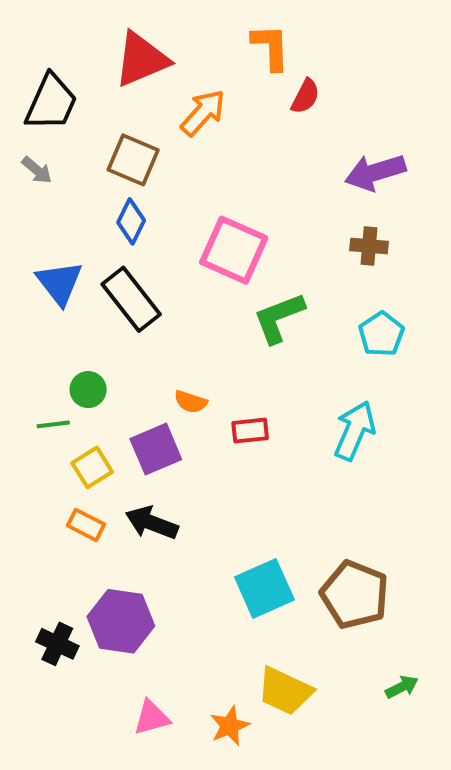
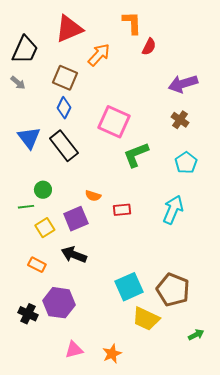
brown cross: (369, 246) -> (180, 120), turned 30
orange rectangle: (86, 525) -> (37, 265), moved
yellow trapezoid: (285, 691) -> (146, 319), moved

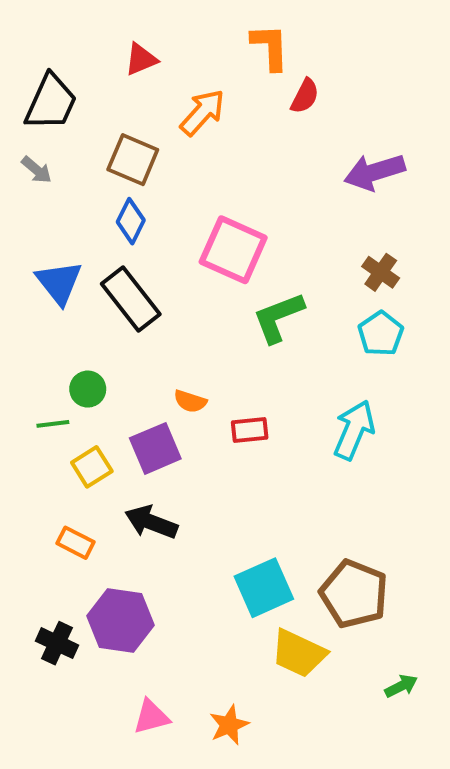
red triangle: (69, 29) -> (141, 59), size x0.6
brown cross: (180, 120) -> (381, 272), moved

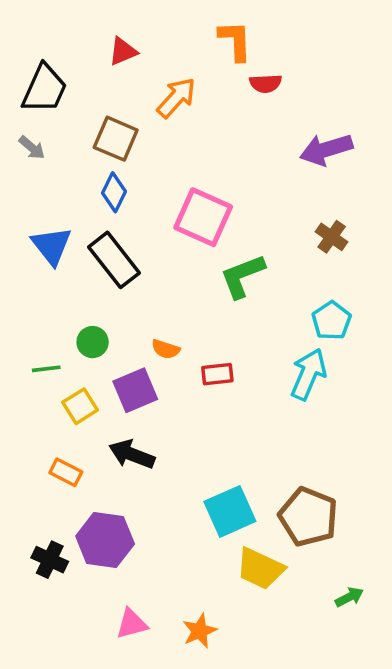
red semicircle: (305, 96) -> (266, 83), turned 60
cyan pentagon: (381, 334) -> (332, 321), moved
green circle: (88, 389) -> (93, 342), moved

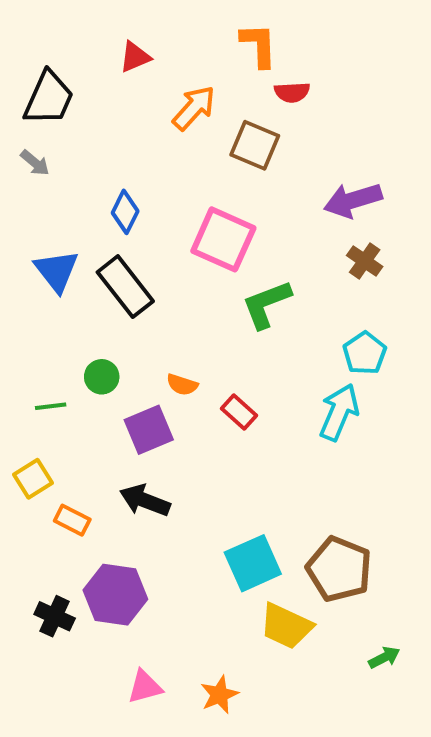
brown square: (116, 139) -> (255, 145), moved
purple arrow: (326, 149) -> (353, 200), moved
red rectangle: (217, 374) -> (239, 412), turned 48
yellow square: (80, 406) -> (33, 479), moved

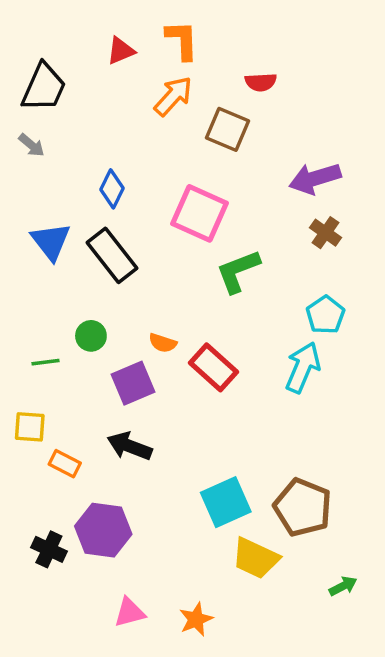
orange L-shape: (259, 45) -> (182, 40), moved
red rectangle: (239, 412) -> (213, 367), size x1.5
yellow square: (33, 479) -> (30, 427), turned 36

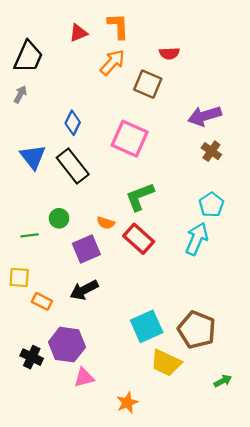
gray arrow: (31, 145) -> (20, 94), turned -102
green L-shape: (238, 271) -> (140, 197), moved
black arrow: (129, 446) -> (84, 290), turned -48
pink triangle: (129, 612) -> (84, 378), moved

